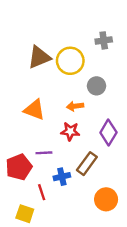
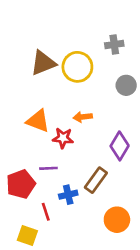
gray circle: (97, 86) -> (126, 85), moved
red star: (70, 131) -> (63, 138), moved

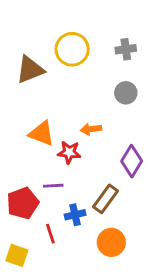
brown triangle: (43, 63) -> (30, 70), moved
yellow circle: (77, 67) -> (72, 49), moved
gray circle: (126, 85) -> (126, 93), moved
orange circle: (117, 220) -> (111, 242), moved
yellow square: (27, 235) -> (17, 255), moved

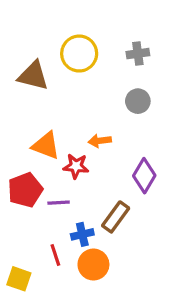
brown triangle: (30, 70) -> (33, 76), turned 36
red pentagon: (23, 203) -> (25, 190), moved
orange circle: (111, 242) -> (93, 265), moved

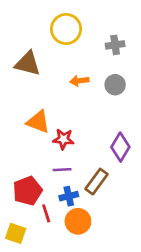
yellow circle: (79, 54) -> (66, 29), moved
orange arrow: (100, 141) -> (79, 81), moved
red pentagon: (25, 190) -> (28, 191), moved
purple line: (59, 203) -> (62, 170), moved

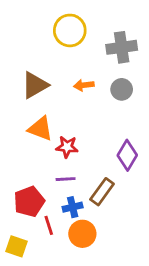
gray cross: (115, 45) -> (122, 47), size x1.5
brown triangle: (28, 63) -> (35, 85), moved, turned -44

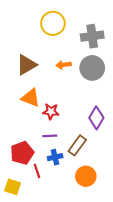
gray circle: (122, 89) -> (92, 68), size x1.5
orange circle: (82, 234) -> (86, 176), moved

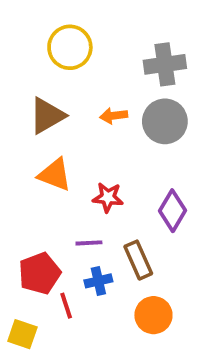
yellow circle: (53, 23) -> (70, 47), moved
red star: (51, 111) -> (108, 197), moved
brown rectangle: (77, 145) -> (138, 260), turned -60

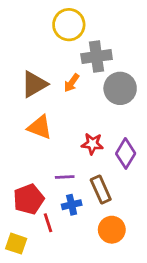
yellow circle: (70, 47) -> (69, 25), moved
gray cross: (165, 64) -> (97, 57), moved
orange arrow: (114, 116) -> (72, 83), moved, turned -48
red star: (108, 197) -> (92, 144), moved

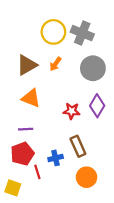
yellow circle: (69, 25) -> (53, 32), moved
gray cross: (97, 57) -> (82, 33), moved, turned 30
purple diamond: (126, 153) -> (97, 106), moved
purple line: (65, 177) -> (26, 129), moved

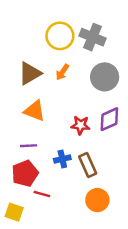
purple diamond: (97, 106) -> (109, 119), turned 35
blue cross: (56, 158) -> (62, 159), moved
red line: (37, 172) -> (42, 194), turned -56

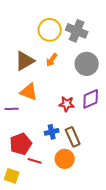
purple line: (29, 146) -> (12, 109), moved
orange circle: (97, 200) -> (65, 159), moved

